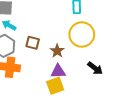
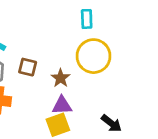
black arrow: (95, 68) -> (111, 123), moved

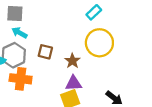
cyan rectangle: (87, 19) -> (94, 12), turned 49

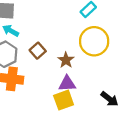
brown square: (45, 52) -> (38, 51), turned 35

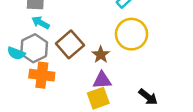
brown square: (38, 51) -> (70, 44), size x1.5

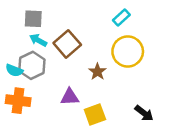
brown square: (70, 44) -> (67, 44), moved
orange cross: (42, 75) -> (18, 101), moved
purple triangle: (102, 80) -> (70, 97), moved

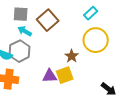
brown square: (67, 44) -> (48, 20), moved
yellow square: (95, 114) -> (65, 75), moved

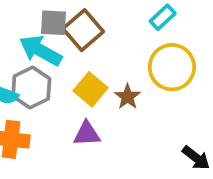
gray square: (21, 14) -> (54, 23), moved
cyan arrow: (25, 31) -> (41, 50), size x1.6
yellow square: (65, 75) -> (91, 89), moved, turned -30

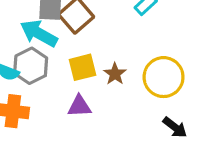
yellow circle: (172, 67) -> (164, 77), moved
yellow square: (91, 89) -> (83, 67), turned 36

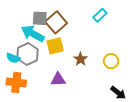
yellow square: (83, 67) -> (55, 46), moved
yellow circle: (164, 77) -> (111, 61), size x0.6

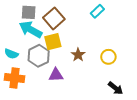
gray square: (40, 18) -> (29, 12), moved
gray hexagon: (28, 54) -> (39, 56), moved

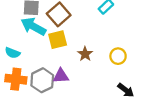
gray hexagon: (39, 56) -> (42, 80), moved

